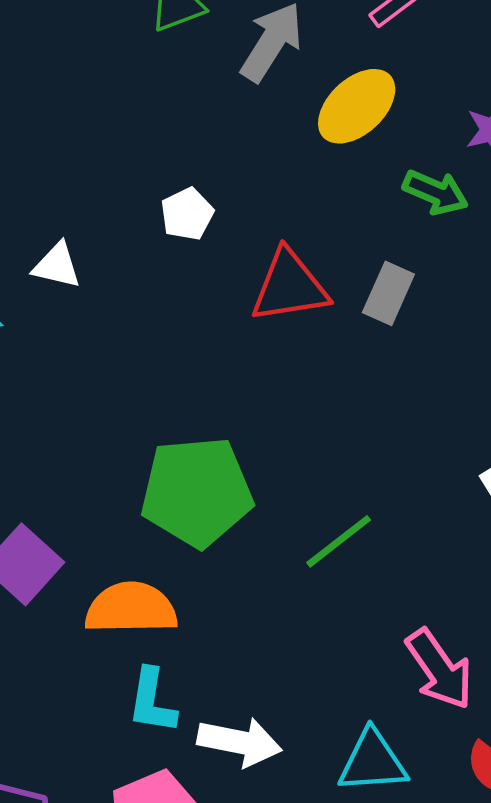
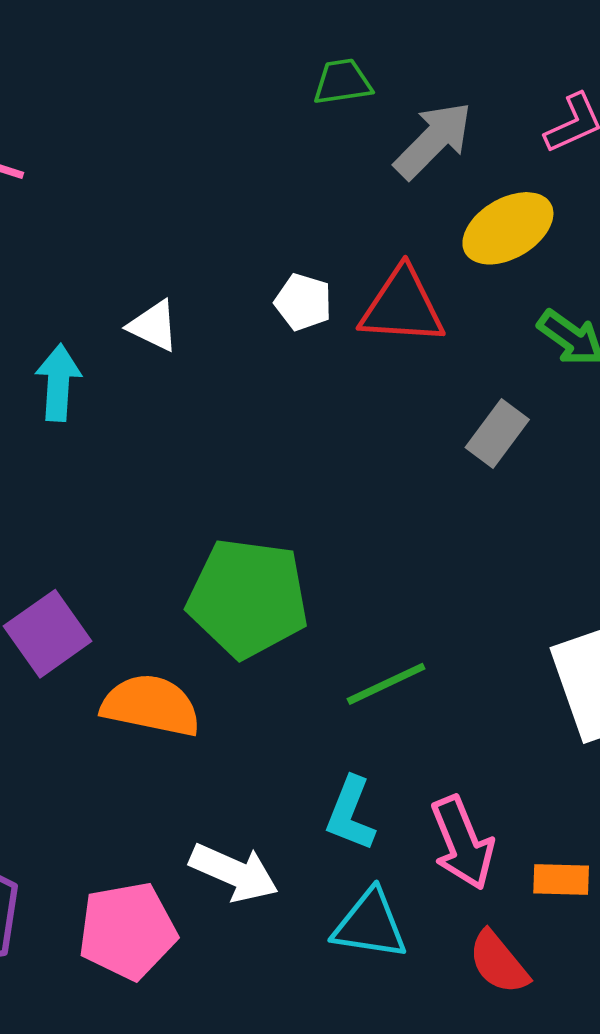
white pentagon: (187, 214) -> (303, 302), turned 30
red triangle: (289, 286) -> (402, 307), moved
cyan L-shape: (152, 701) -> (351, 814), moved

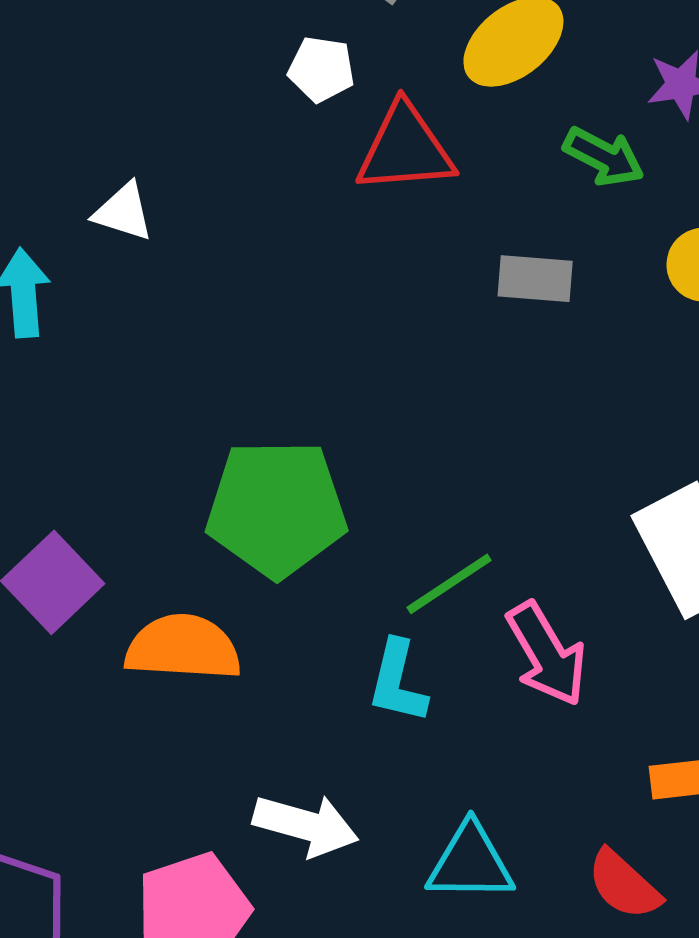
white pentagon: (303, 302) -> (321, 69), moved
gray rectangle: (497, 434) -> (535, 279), turned 66
cyan L-shape: (351, 814) -> (398, 682), moved
pink arrow: (462, 843) -> (547, 654), moved

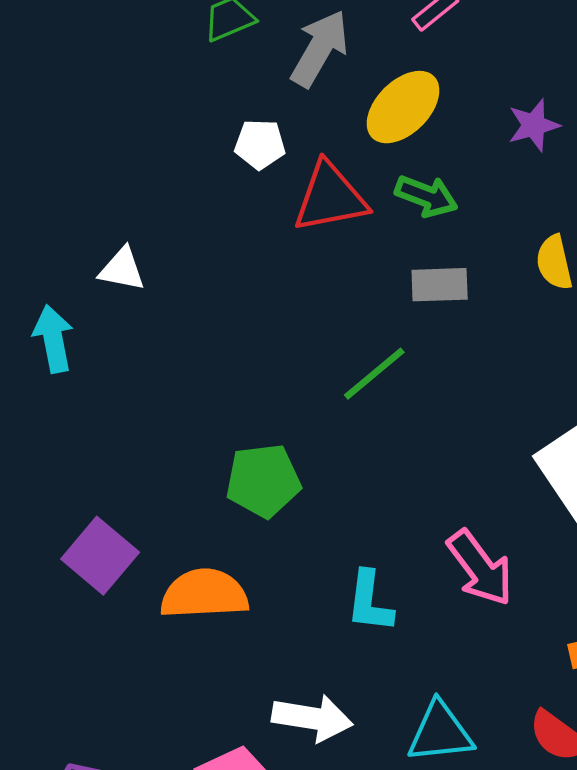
green arrow: (604, 157) -> (426, 196), moved
green pentagon: (276, 508) -> (263, 481), size x0.7
green line: (449, 584) -> (374, 374), moved

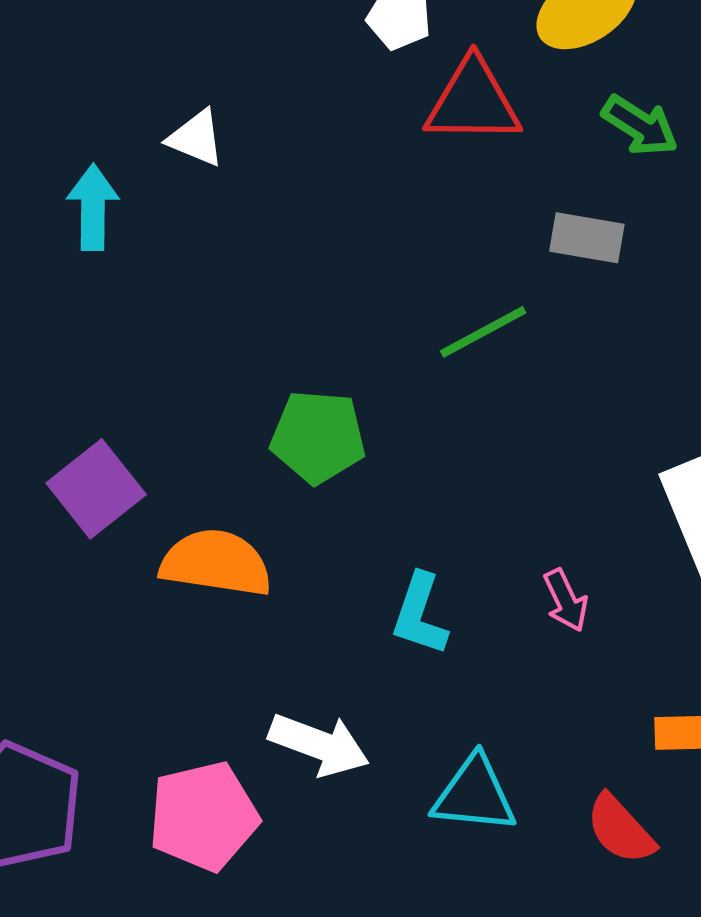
green arrow: (426, 196) -> (640, 126), moved
pink arrow: (480, 568) -> (566, 600), size x0.6

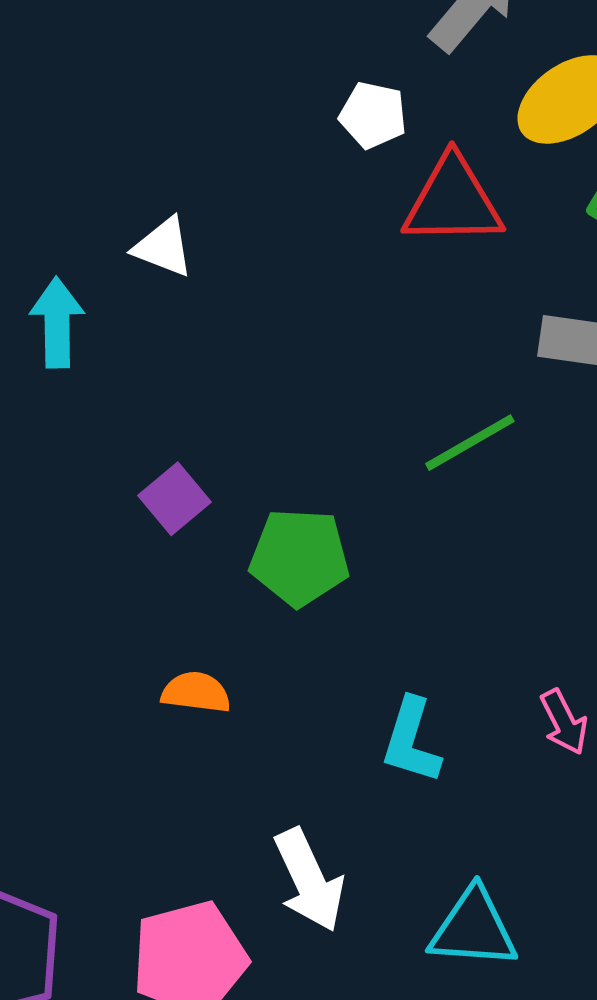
purple square: (96, 489) -> (175, 499), moved, size x0.7
orange semicircle: (216, 563) -> (196, 692), size x0.6
white arrow: (319, 745) -> (309, 880), turned 46

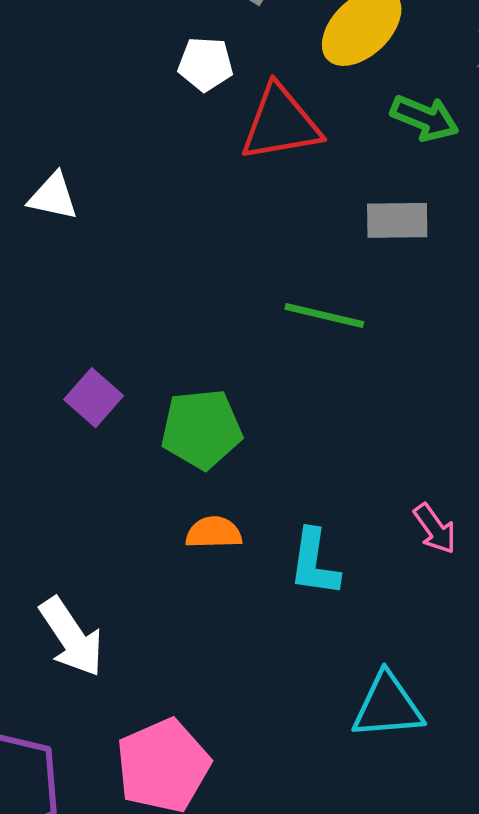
green line: (470, 443) -> (324, 316), turned 52
orange semicircle: (196, 692) -> (214, 533), moved
white arrow: (309, 880) -> (71, 637), moved

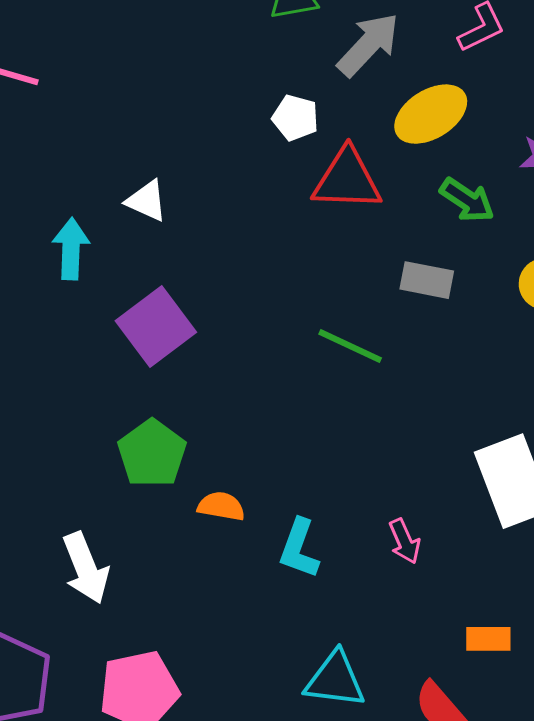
purple square: (94, 398) -> (156, 326), moved, size x1.6
green pentagon: (201, 429) -> (152, 453), moved, turned 30

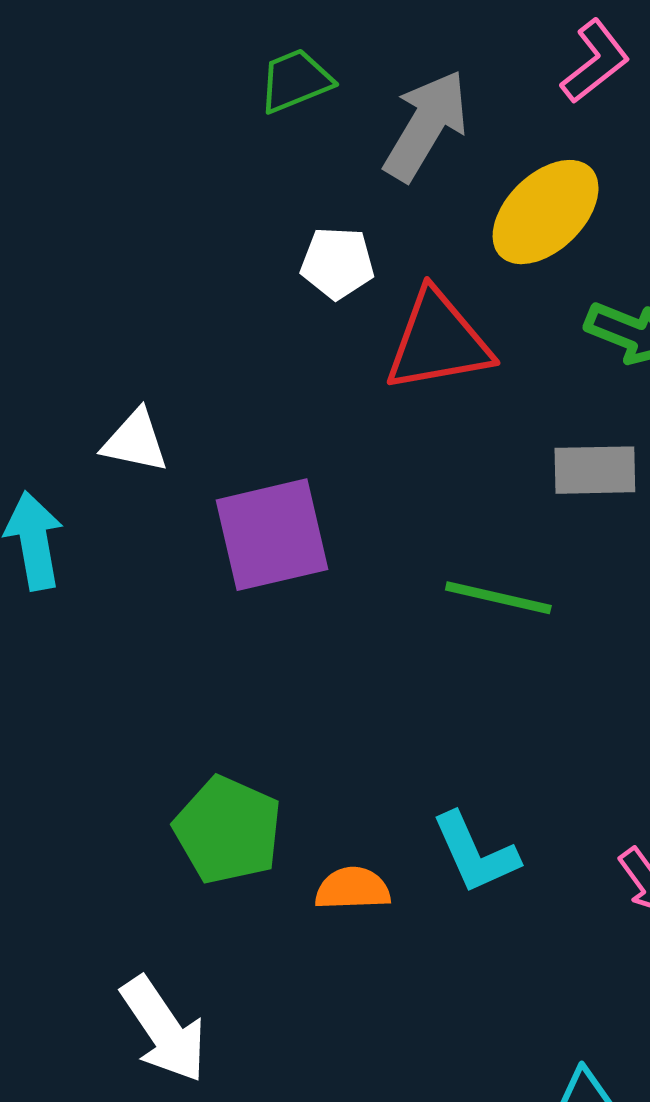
purple square: (156, 326) -> (272, 535), moved, turned 36
cyan L-shape: (299, 549) -> (475, 853), moved, turned -32

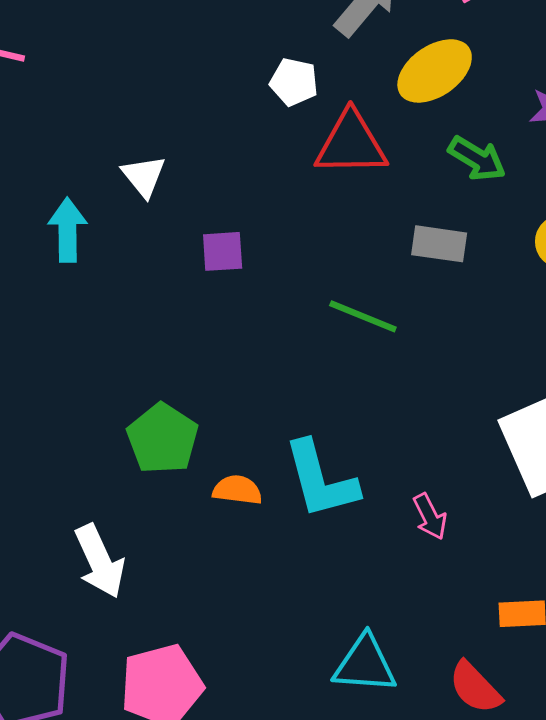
white triangle: (135, 441) -> (144, 176), turned 30
purple square: (272, 535) -> (223, 251), size x0.6
cyan L-shape: (475, 853) -> (321, 480), size x1.4

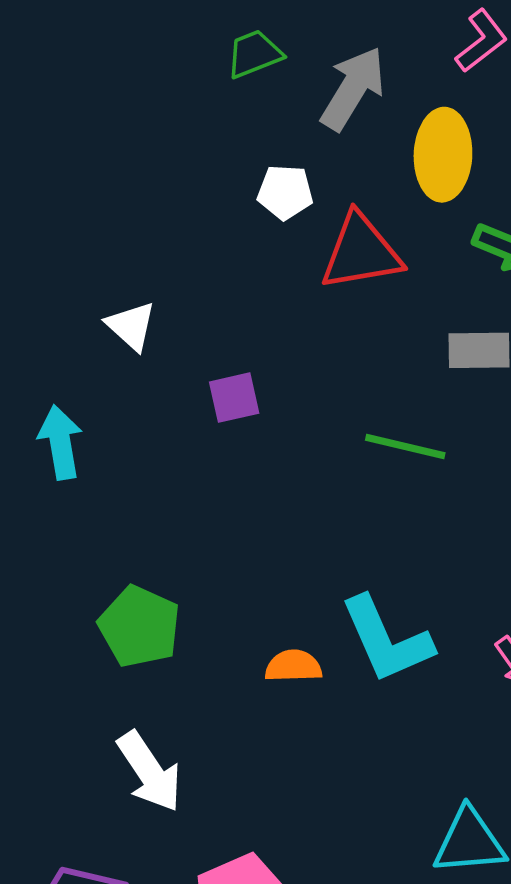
yellow ellipse: (435, 71) -> (443, 155), turned -44
cyan arrow: (68, 230) -> (60, 442), moved
green pentagon: (163, 439) -> (139, 627), moved

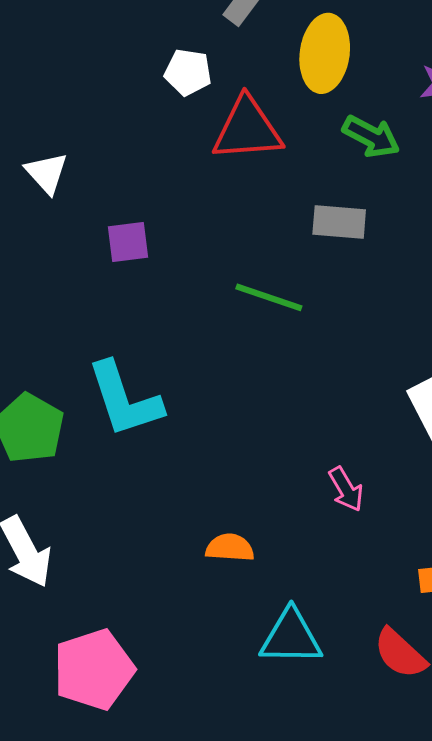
cyan L-shape: (386, 640) -> (125, 399), moved
orange semicircle: (293, 666) -> (230, 548), moved

